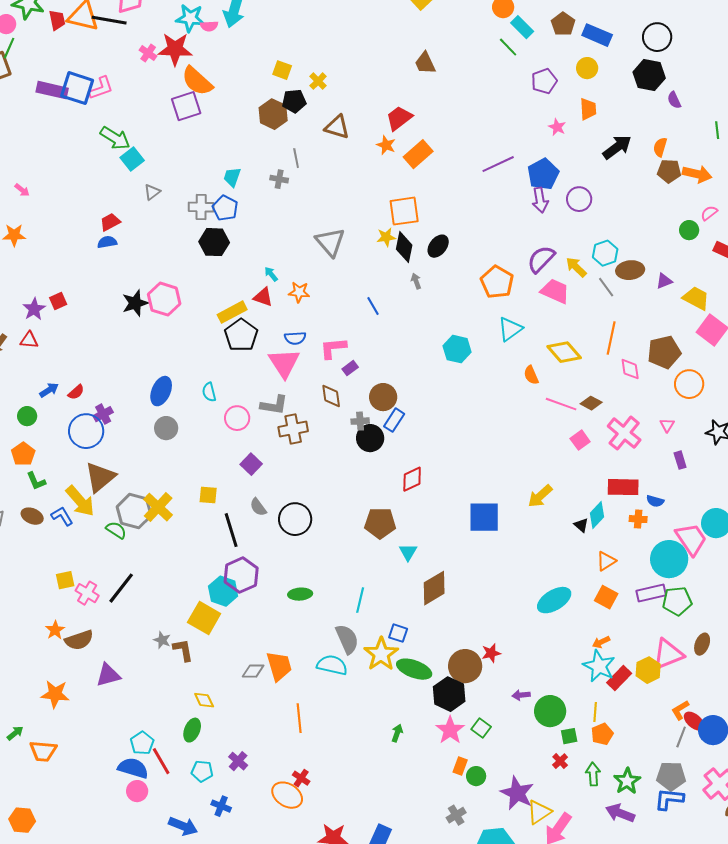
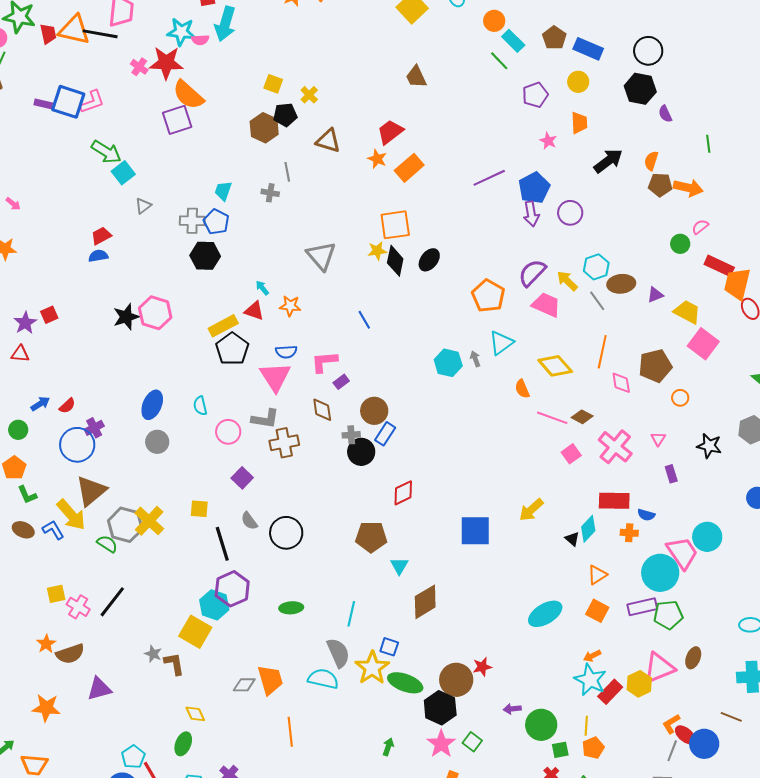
purple rectangle: (52, 90) -> (43, 104), size x0.6
gray arrow: (416, 281) -> (475, 359), moved
orange circle: (689, 384) -> (680, 398), size x0.6

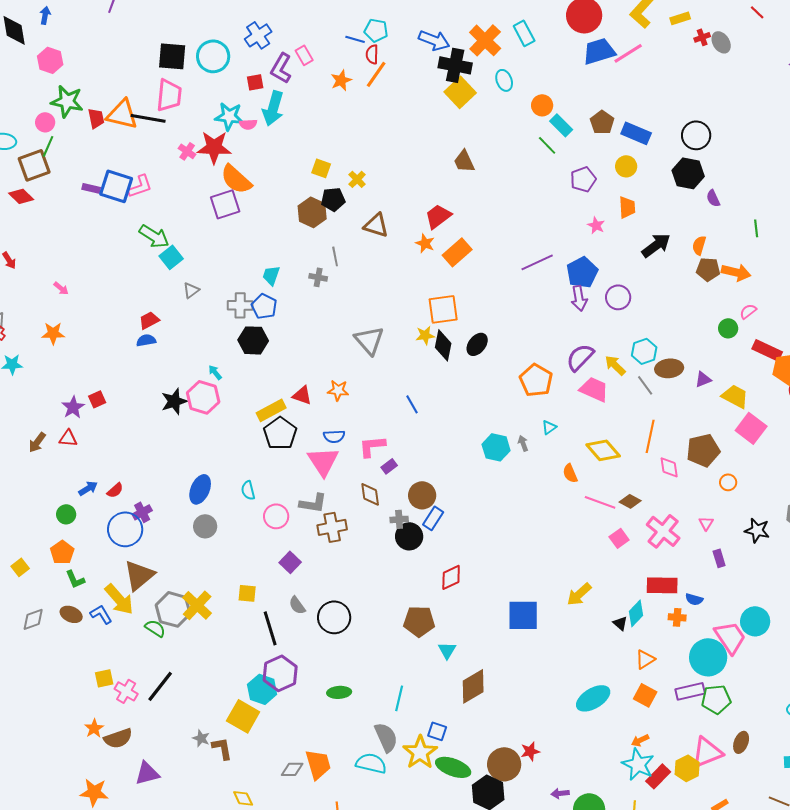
cyan arrow: (262, 288) -> (215, 372), moved
cyan triangle: (501, 343) -> (549, 427), size x0.6

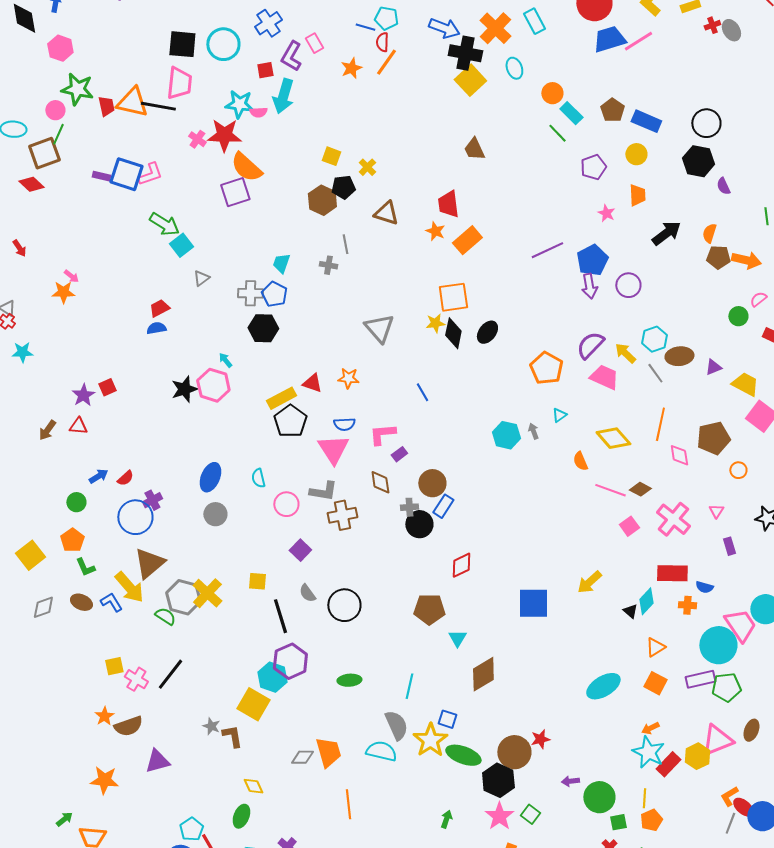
red trapezoid: (438, 216) -> (448, 204), turned -60
orange star: (53, 333) -> (63, 292), moved
yellow square: (20, 567) -> (30, 555), size x1.6

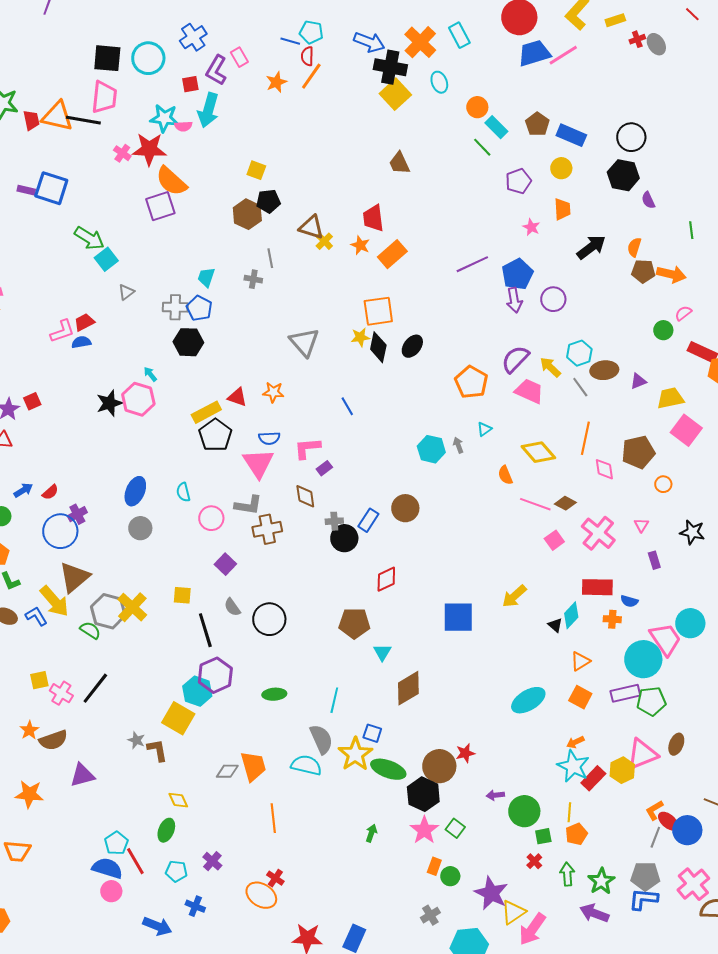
yellow cross: (367, 167) -> (324, 241), moved
pink L-shape: (150, 174) -> (62, 331), moved
yellow trapezoid: (745, 384) -> (670, 398), turned -40
brown circle: (432, 483) -> (405, 508), moved

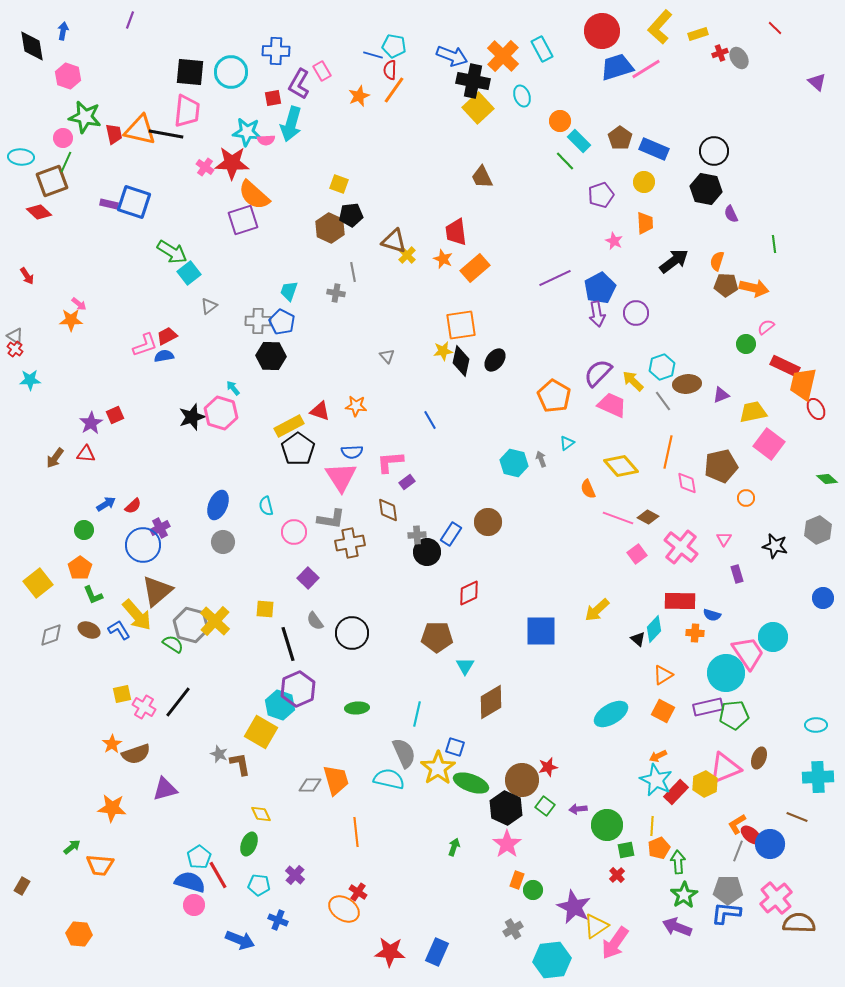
blue cross: (193, 37) -> (276, 51), turned 36
gray triangle: (304, 342) -> (387, 356), size x0.5
green square: (455, 828) -> (545, 806), moved
green arrow: (567, 874) -> (678, 862), moved

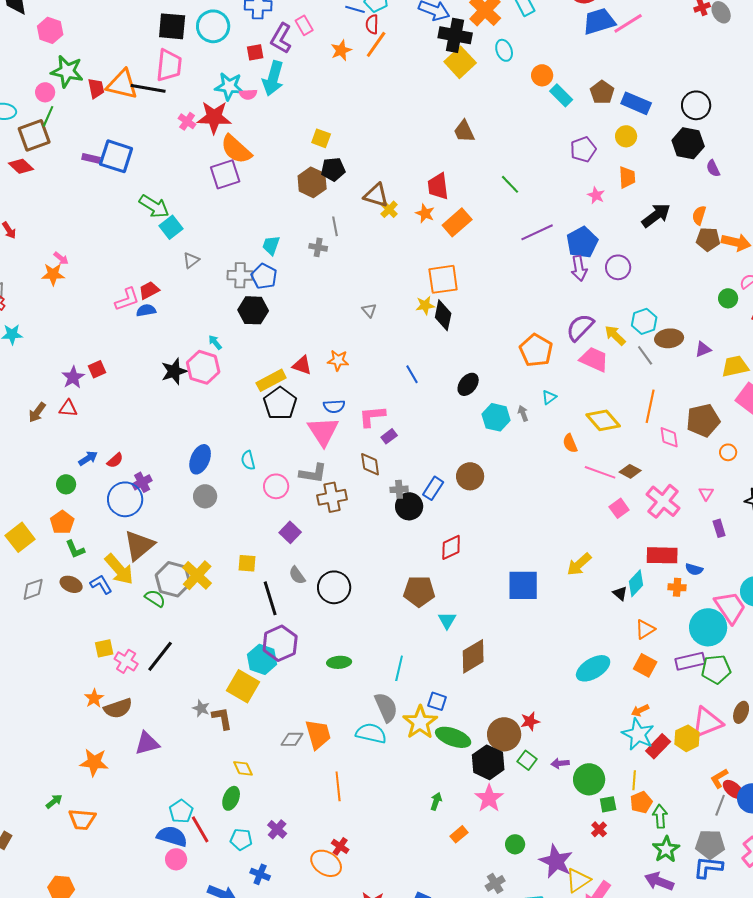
green line: (565, 161) -> (510, 184), moved
black ellipse: (495, 360) -> (468, 384), moved
orange rectangle: (517, 880) -> (459, 834), moved, turned 30

